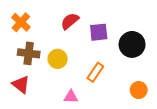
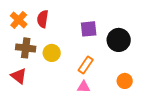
red semicircle: (70, 21) -> (43, 19), moved, turned -42
pink triangle: (71, 97) -> (84, 87), moved

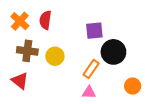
black circle: (119, 40) -> (113, 52), moved

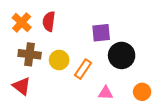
orange rectangle: (91, 69) -> (83, 69), moved
pink triangle: (89, 92) -> (106, 93), moved

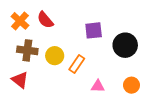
red semicircle: (49, 21) -> (45, 20), turned -48
black circle: (122, 55) -> (125, 45), moved

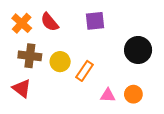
purple square: (94, 30) -> (95, 21), moved
orange circle: (131, 85) -> (133, 94), moved

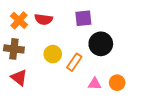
red semicircle: (50, 22) -> (44, 19), turned -42
black circle: (138, 50) -> (101, 44), moved
brown cross: (30, 56) -> (14, 49), moved

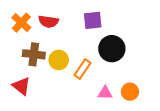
brown cross: (14, 49) -> (34, 54), moved

